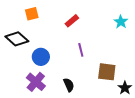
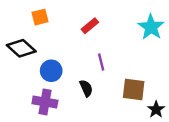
cyan star: (121, 22) -> (151, 27), size x1.5
purple cross: (36, 82) -> (45, 102), turned -30
black semicircle: (69, 85) -> (86, 88), moved

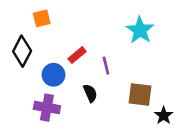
red rectangle: (90, 26) -> (77, 55), moved
cyan star: (151, 27) -> (140, 30), moved
black diamond: (21, 48) -> (22, 51), turned 76

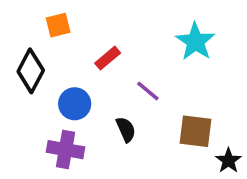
red rectangle: (77, 55) -> (108, 58), moved
purple line: (106, 66) -> (148, 91), turned -36

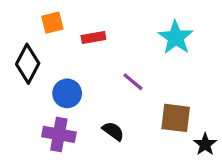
red rectangle: (108, 58) -> (93, 37), moved, turned 30
black semicircle: (126, 129) -> (113, 131), moved, turned -30

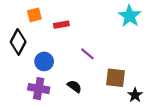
cyan star: (176, 37) -> (130, 16), moved

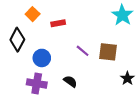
orange square: (34, 15) -> (33, 14), turned -32
brown square: (116, 78) -> (108, 52), moved
black star: (135, 95) -> (127, 78), moved

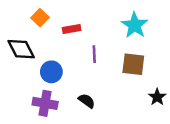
cyan star: (122, 15) -> (135, 25), moved
black diamond: (17, 40) -> (21, 49), turned -55
purple line: (83, 51) -> (94, 54), moved, turned 48

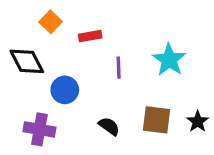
cyan star: (135, 25) -> (169, 60), moved
brown square: (133, 64) -> (157, 120), moved
purple cross: (45, 103) -> (39, 129), moved

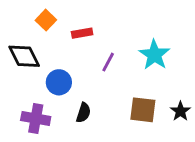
purple line: (119, 68) -> (108, 62), turned 30
black semicircle: (109, 126) -> (83, 113), moved, turned 72

